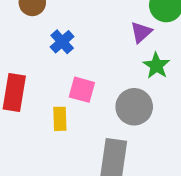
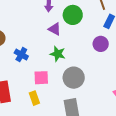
purple triangle: (141, 32) -> (55, 29), moved, turned -32
green star: (156, 66) -> (58, 54), moved

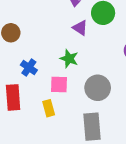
green star: (58, 54) -> (69, 59), moved
blue cross: (21, 55) -> (29, 68), moved

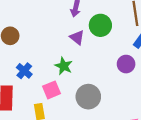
pink square: (59, 85) -> (52, 90), turned -30

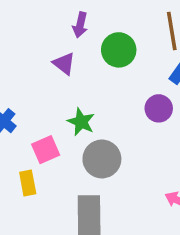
purple triangle: (77, 37) -> (64, 64), moved
green star: (64, 66) -> (81, 122), moved

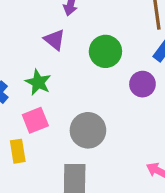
green circle: (119, 50) -> (105, 51), moved
green star: (81, 122) -> (38, 82), moved

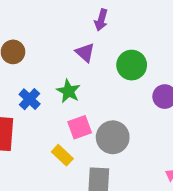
pink square: (35, 120) -> (80, 127), moved
yellow rectangle: (18, 151) -> (62, 155), moved, turned -40

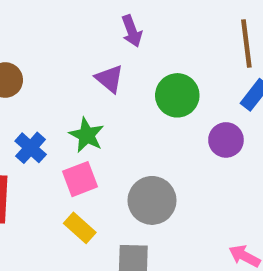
purple arrow: (101, 20) -> (132, 31), turned -35
pink square: (80, 127) -> (80, 179), moved

